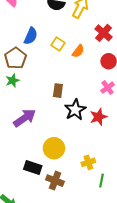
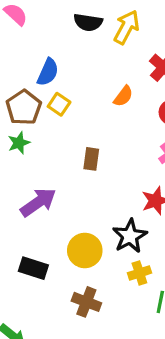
yellow square: (58, 44) -> (59, 104), moved
black star: (75, 110) -> (130, 236), moved
black rectangle: (33, 167) -> (33, 268), moved

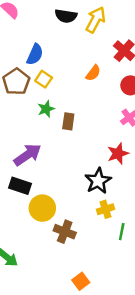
green star: (19, 143) -> (46, 109), moved
yellow circle: (85, 250) -> (42, 208), moved
black rectangle: (33, 268) -> (20, 186), moved

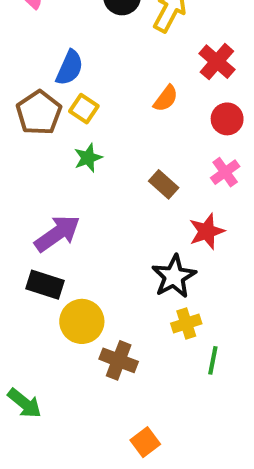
brown rectangle: (68, 121) -> (164, 184), moved, turned -56

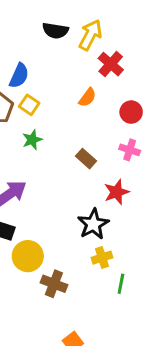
red cross: (217, 62) -> (111, 64), moved
pink cross: (225, 172) -> (130, 150), turned -36

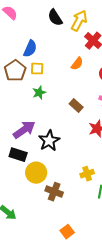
black semicircle: (55, 31) -> (55, 18), turned 48
yellow square: (29, 105) -> (37, 69), turned -32
black star: (93, 224) -> (49, 141), moved

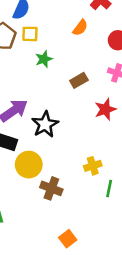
green star: (39, 93) -> (44, 59), moved
brown rectangle: (76, 106) -> (79, 80), turned -72

